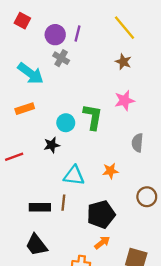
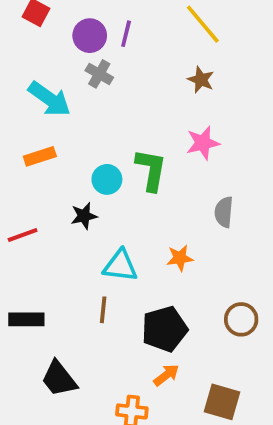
brown circle: (147, 197) -> (241, 319), moved
black rectangle: (40, 207) -> (26, 319), moved

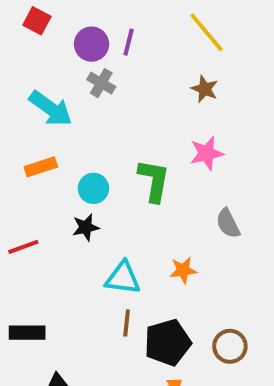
cyan circle: (107, 179) -> (93, 188), moved
gray semicircle: (224, 212) -> (228, 223), turned -32
brown line: (103, 310) -> (127, 323), moved
brown circle: (241, 319) -> (230, 346), moved

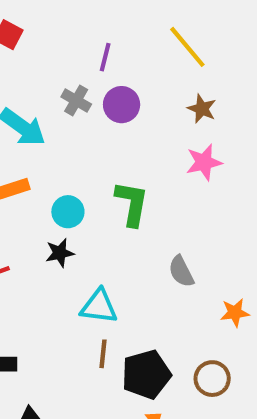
purple circle: (92, 44) -> (122, 105), moved
brown star: (205, 89) -> (202, 109), moved
pink star: (207, 153) -> (204, 162), moved
gray semicircle: (228, 223) -> (181, 271), moved
orange star: (183, 270) -> (235, 313), moved

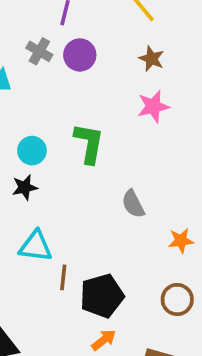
cyan triangle: (99, 306) -> (36, 246), moved
brown circle: (212, 379) -> (177, 300), moved

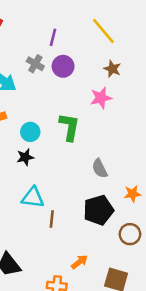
pink star: (153, 106) -> (101, 98), moved
black pentagon: (102, 296) -> (98, 210), moved

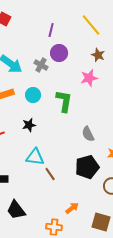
gray cross: (35, 64) -> (41, 65), moved
cyan circle: (30, 132) -> (33, 95), moved
brown line: (52, 219) -> (50, 174), turned -40

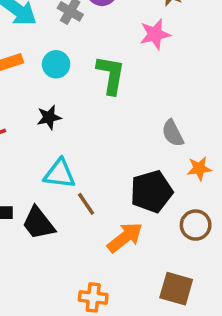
gray semicircle: (88, 134) -> (173, 133), moved
orange arrow: (72, 208) -> (125, 237), moved, size x1.5
black trapezoid: (16, 210) -> (38, 223), moved

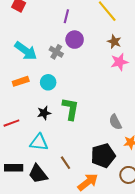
pink star: (155, 34) -> (119, 62), moved
green L-shape: (111, 75) -> (71, 109), moved
cyan triangle: (60, 174) -> (39, 142), moved

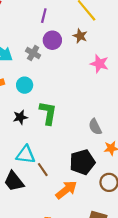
brown star: (114, 42) -> (80, 36), moved
pink star: (119, 62) -> (99, 64), turned 30
cyan triangle: (39, 142) -> (26, 155), moved

